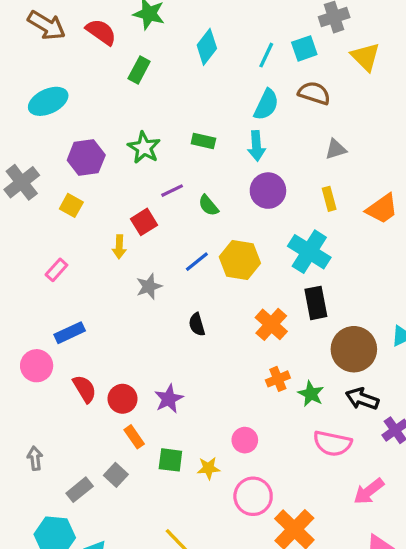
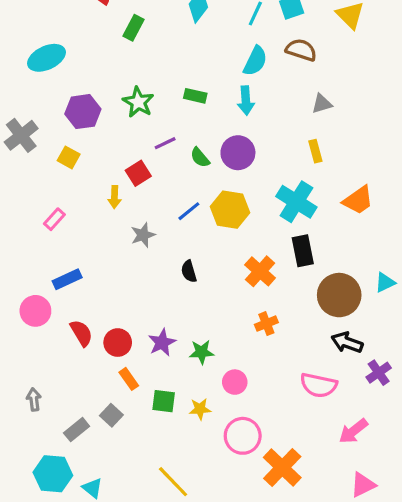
purple circle: (268, 191) -> (238, 153), moved
orange trapezoid: (382, 209) -> (358, 200), moved
green star: (311, 394) -> (202, 352), moved, turned -30

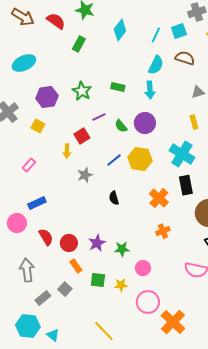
gray arrow: (34, 399) -> (27, 270), moved, size x1.6

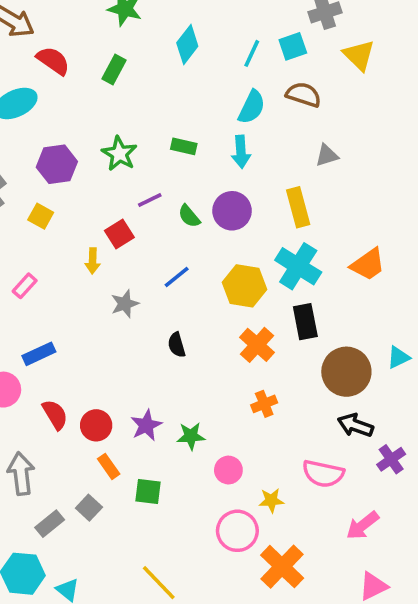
red semicircle: (56, 21) -> (53, 61), moved
yellow rectangle: (194, 122) -> (298, 207), moved, size x1.5
yellow hexagon: (140, 159) -> (245, 286), moved
yellow star: (121, 285) -> (271, 500), moved

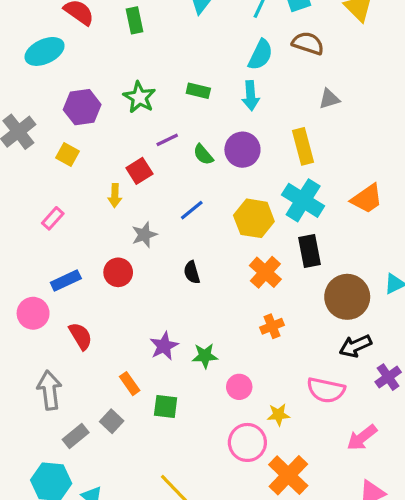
green rectangle: (114, 70) -> (135, 20), turned -40
red circle: (96, 425) -> (118, 272), moved
black arrow: (355, 425) -> (355, 346), turned -44

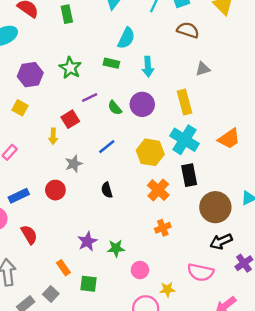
cyan semicircle: (260, 55) -> (126, 38), moved

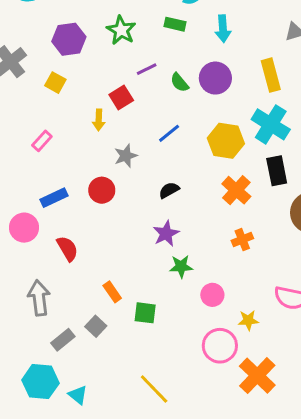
black semicircle: (107, 190) -> (169, 190), turned 77
purple star: (87, 241) -> (166, 234), moved

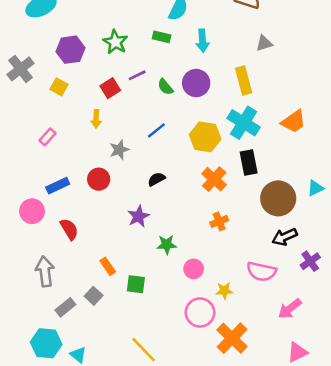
red square: (121, 97) -> (110, 88), moved
purple star: (166, 234) -> (138, 216), moved

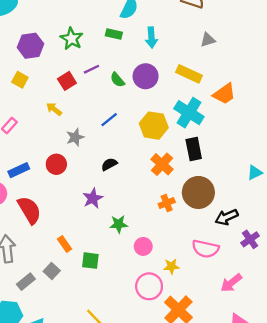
yellow rectangle: (244, 80) -> (189, 74), turned -50
yellow arrow: (96, 119) -> (54, 109), turned 126
orange trapezoid: (294, 121) -> (224, 94), moved
brown circle: (278, 198) -> (198, 192), moved
red semicircle: (69, 229) -> (29, 210), size x1.4

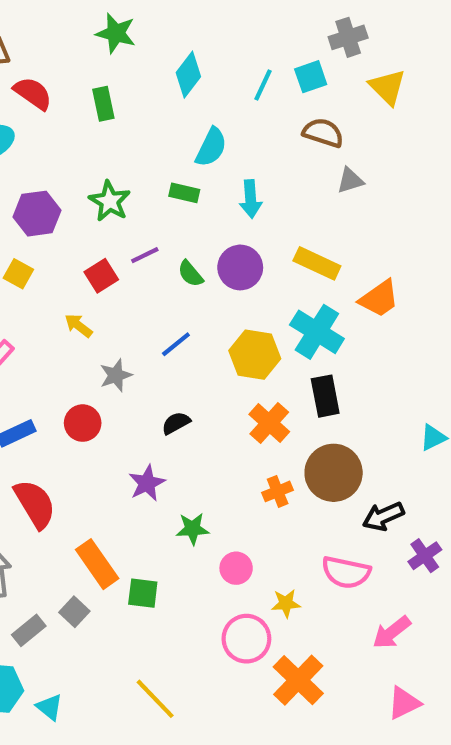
gray triangle: (208, 40) -> (350, 180), moved
orange rectangle: (65, 244) -> (97, 564), size x1.6

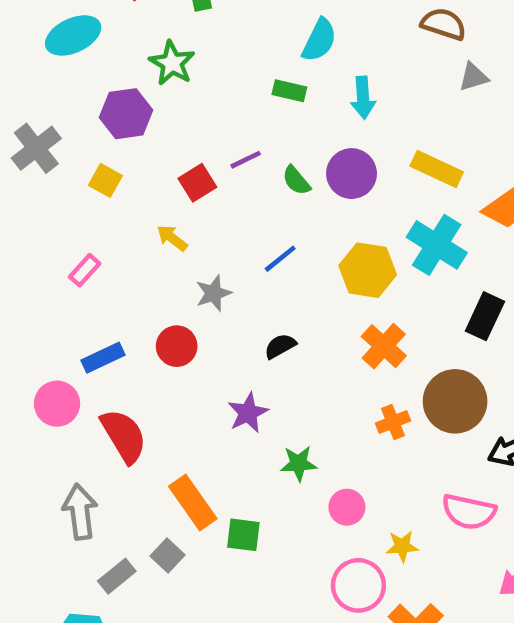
green star: (110, 201) -> (172, 63), moved
black rectangle: (325, 396) -> (485, 316), moved, turned 36

